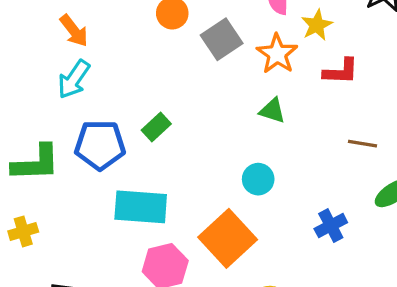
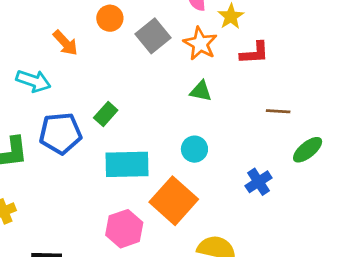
orange arrow: (74, 31) -> (65, 43), moved
cyan arrow: (74, 79) -> (33, 81), turned -100
cyan rectangle: (141, 207) -> (127, 164), moved

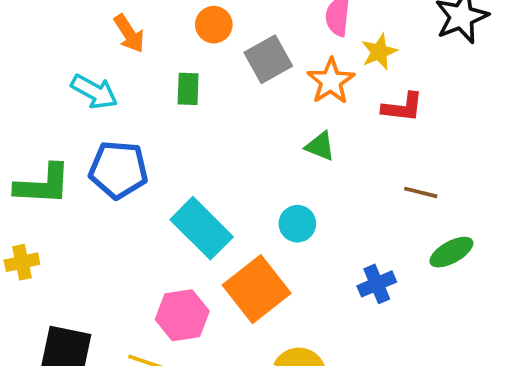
orange arrow: (65, 43) -> (129, 33), moved
green rectangle: (106, 114) -> (188, 89), moved, turned -50
cyan rectangle: (127, 164) -> (202, 228), turned 36

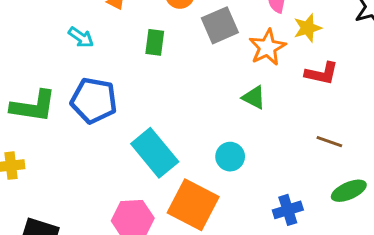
cyan arrow: (94, 92) -> (81, 37), size x0.7
orange square: (257, 289) -> (193, 205), turned -30

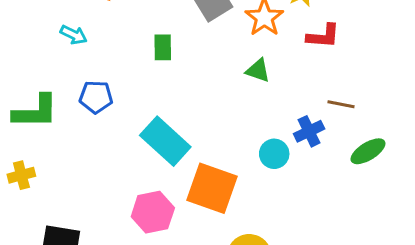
green rectangle: (155, 42) -> (163, 47), moved
blue pentagon: (94, 100) -> (96, 97), size x0.7
cyan circle: (230, 157) -> (274, 154), moved
blue cross: (288, 210) -> (309, 131), moved

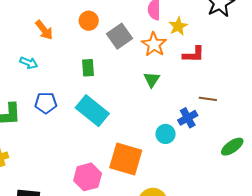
green triangle: (258, 71) -> (152, 80), turned 48
cyan rectangle: (165, 141) -> (92, 111), moved
green ellipse: (368, 151) -> (232, 147), moved

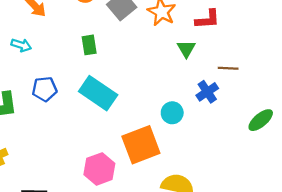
green triangle: (152, 80) -> (186, 49), moved
cyan circle: (166, 134) -> (172, 113), moved
orange square: (126, 159) -> (141, 145), turned -32

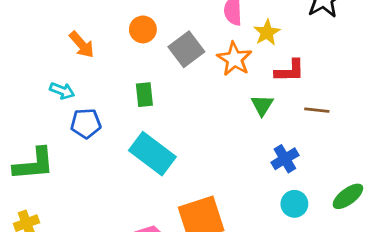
brown line: (228, 68) -> (317, 110), moved
blue pentagon: (45, 89) -> (86, 123), moved
cyan circle: (172, 113) -> (294, 204), moved

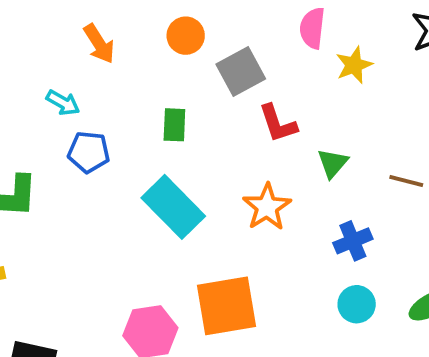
orange star: (234, 59) -> (267, 207), moved
red L-shape: (290, 71) -> (278, 123), moved, turned 64

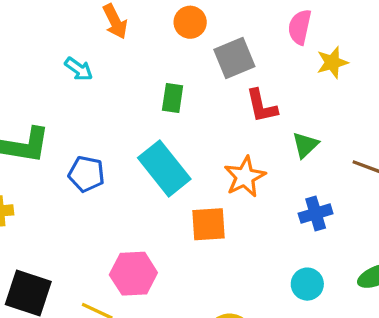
blue pentagon: (89, 152) -> (86, 174), moved
cyan circle: (357, 304) -> (307, 284), moved
orange square: (226, 306) -> (209, 224), moved, size x0.7

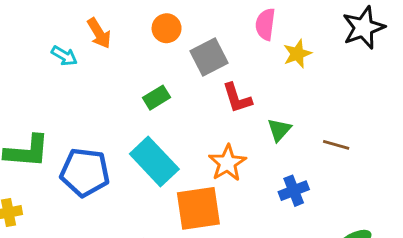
cyan arrow: (79, 69) -> (64, 56), moved
green rectangle: (173, 98) -> (156, 98), turned 55
blue pentagon: (86, 174) -> (85, 172), size x1.5
orange square: (209, 224) -> (198, 208), size x1.4

